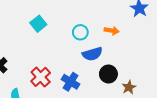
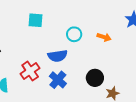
cyan square: (38, 24) -> (36, 20), turned 35
blue semicircle: (92, 54) -> (58, 56), moved

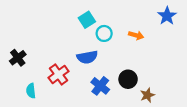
cyan square: (36, 20) -> (87, 20), moved, turned -35
blue cross: (58, 80) -> (100, 86), moved

